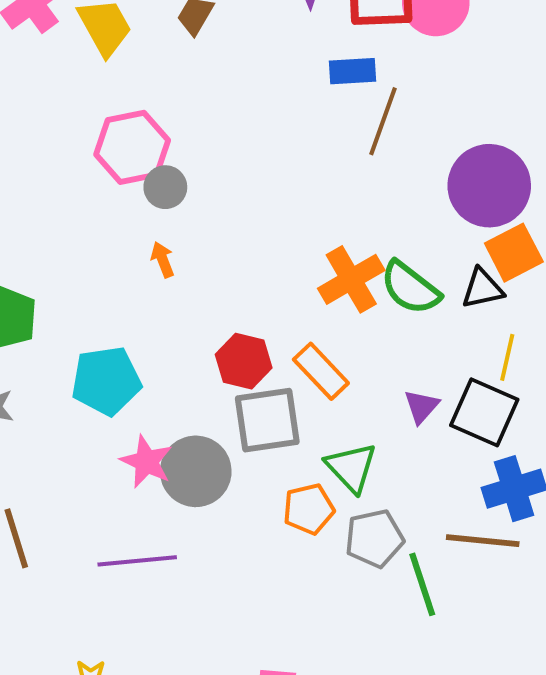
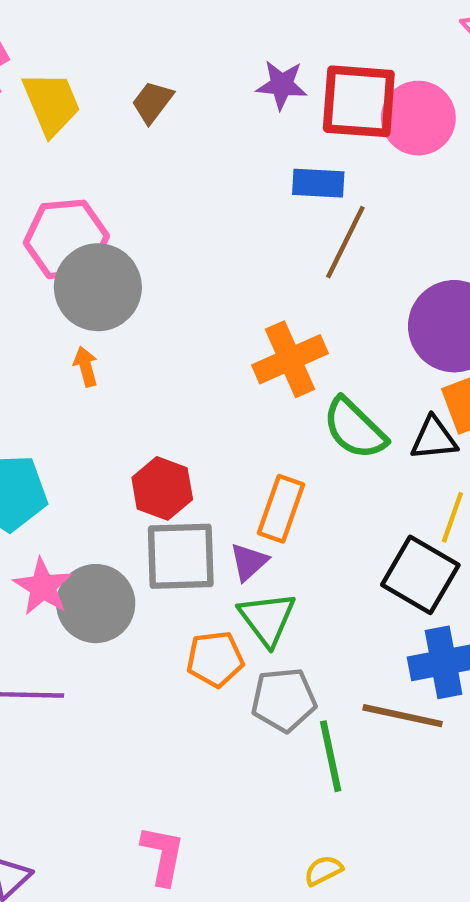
gray circle: (165, 187) -> (98, 287), size x1.8
orange cross: (351, 279) -> (290, 359), moved
orange rectangle: (321, 371) -> (281, 509), moved, turned 56
purple triangle: (421, 406) -> (249, 562), moved

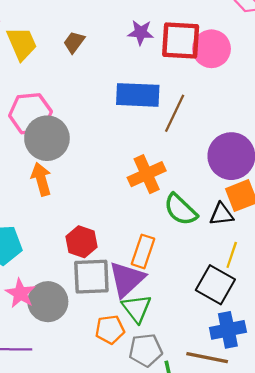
blue rectangle: (318, 183) -> (138, 95), moved, size x1.6
orange arrow: (86, 366) -> (41, 179), size x1.6
purple triangle: (249, 562) -> (127, 279), size x1.8

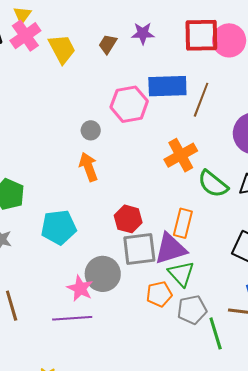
purple star: (141, 32) -> (143, 33), moved
pink hexagon: (30, 114) -> (129, 104), moved
gray circle: (47, 138) -> (91, 130), size x0.5
purple triangle: (127, 279) -> (170, 249), turned 30
pink star: (20, 293) -> (80, 288), moved

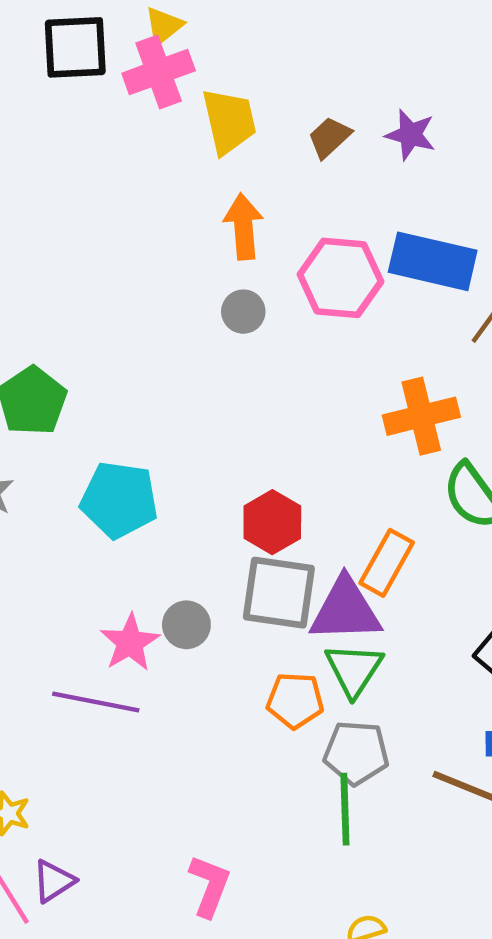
orange arrow: (88, 167) -> (244, 227), moved
gray circle: (103, 274) -> (186, 625), size x0.6
green line: (216, 333) -> (345, 809), moved

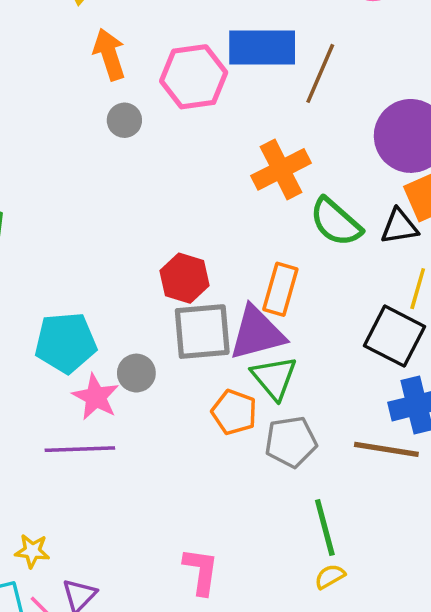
cyan pentagon: (119, 500) -> (66, 343), moved
orange pentagon: (295, 700) -> (234, 412), turned 30
green line: (345, 809) -> (325, 528), moved

